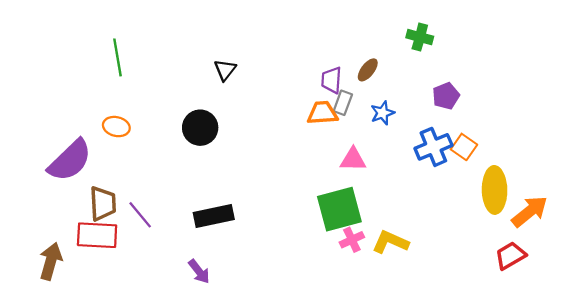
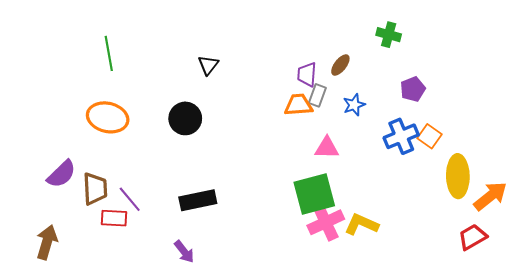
orange ellipse: (116, 127) -> (108, 117), size x1.6
purple semicircle: (70, 160) -> (62, 174), moved, size x0.7
red rectangle: (97, 235) -> (114, 218), moved, size x0.7
pink cross: (352, 240) -> (326, 222), size x1.6

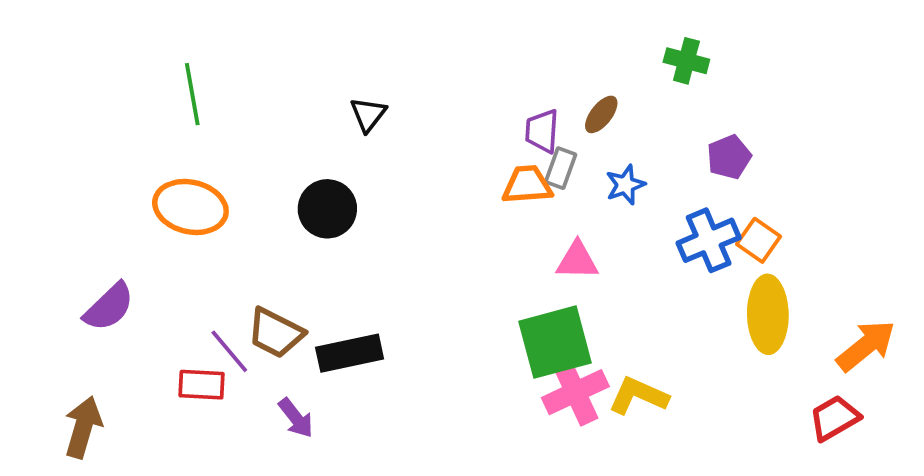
yellow ellipse: (458, 176) -> (768, 314), moved
brown trapezoid: (95, 189) -> (276, 333), moved, turned 120
purple arrow: (184, 252) -> (296, 418), moved

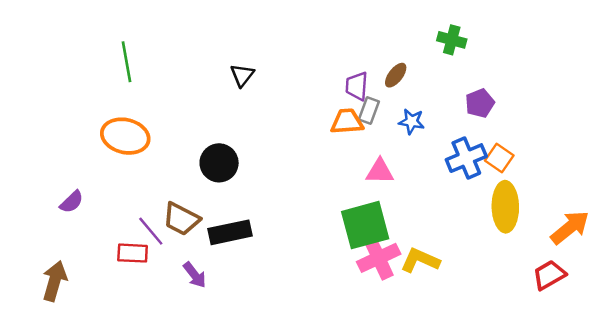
blue star: (625, 185) -> (412, 121), turned 30
black circle: (327, 209) -> (219, 163), moved
purple semicircle: (109, 307) -> (72, 202), size x0.7

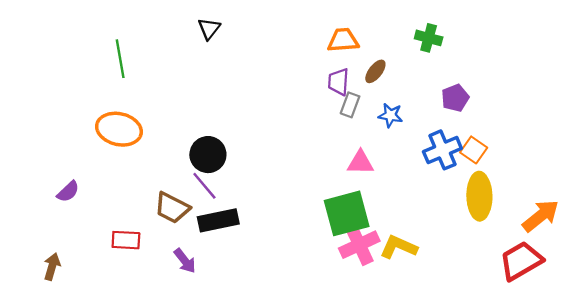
black triangle: (242, 75) -> (209, 29), moved
orange trapezoid: (347, 121) -> (343, 40), moved
purple line: (151, 231) -> (204, 186), moved
red trapezoid: (549, 275) -> (521, 261), size x1.4
brown arrow: (55, 281) -> (52, 267), size x0.7

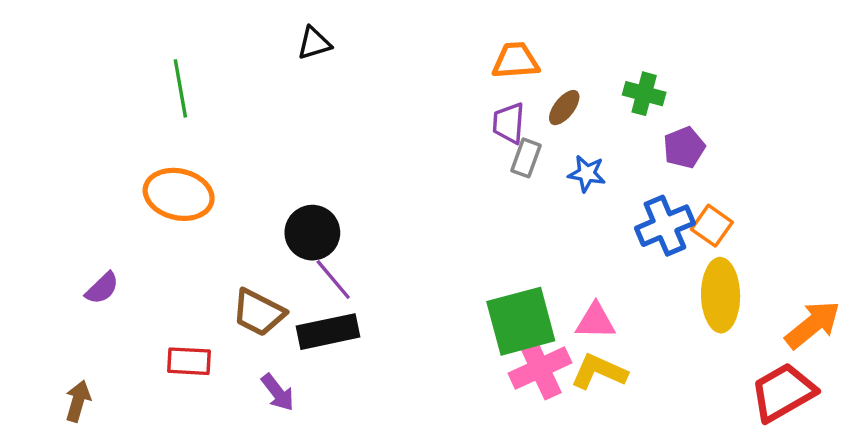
black triangle: (209, 29) -> (314, 43), turned 35
green cross: (429, 38) -> (644, 94), moved
pink triangle: (360, 163) -> (595, 321), moved
purple line: (204, 186) -> (333, 280), moved

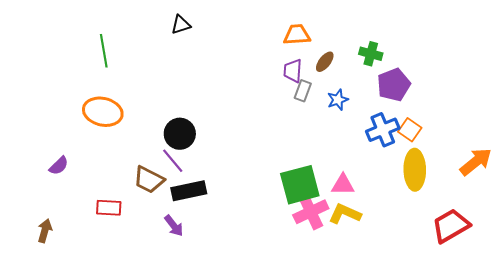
purple pentagon: (684, 147) -> (394, 85), size x1.4
blue star: (587, 174) -> (338, 100), turned -30
purple line: (333, 280) -> (173, 161), moved
orange arrow: (813, 325) -> (476, 162), moved
purple arrow: (278, 392) -> (174, 226), moved

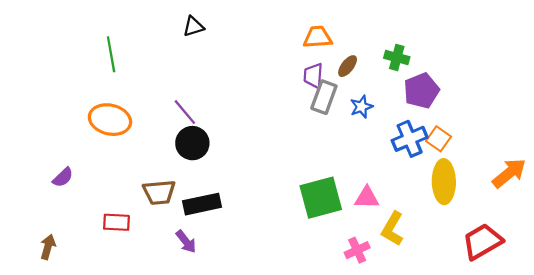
gray rectangle: (303, 91) -> (324, 97), size x1.4
purple line: (173, 161) -> (185, 112), moved
brown trapezoid: (149, 180) -> (159, 192), turned -32
pink cross: (311, 212) -> (357, 250), moved, size x0.7
yellow L-shape: (345, 214) -> (392, 229), moved, turned -84

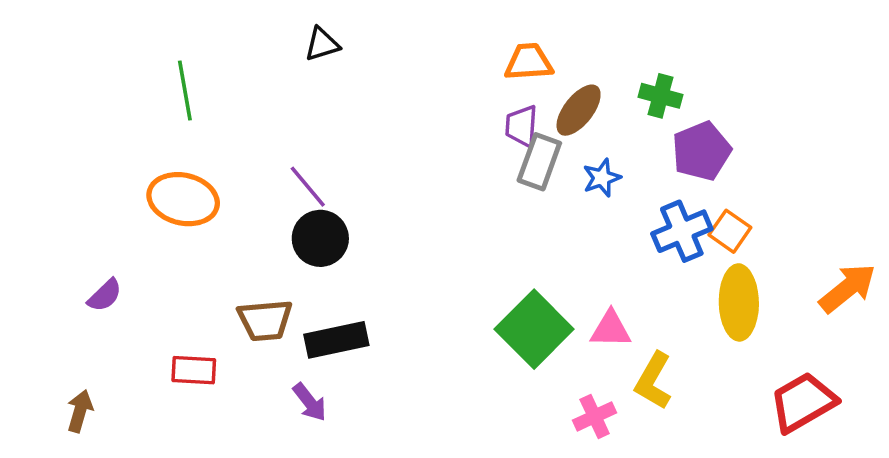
brown ellipse: (348, 66) -> (579, 110), size x1.4
green square: (321, 198) -> (534, 329), turned -30

